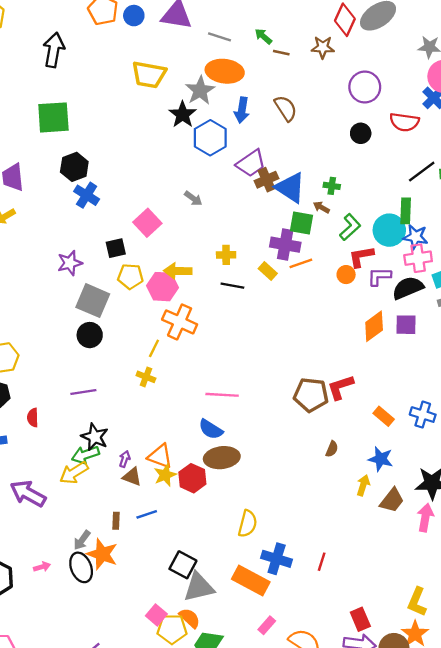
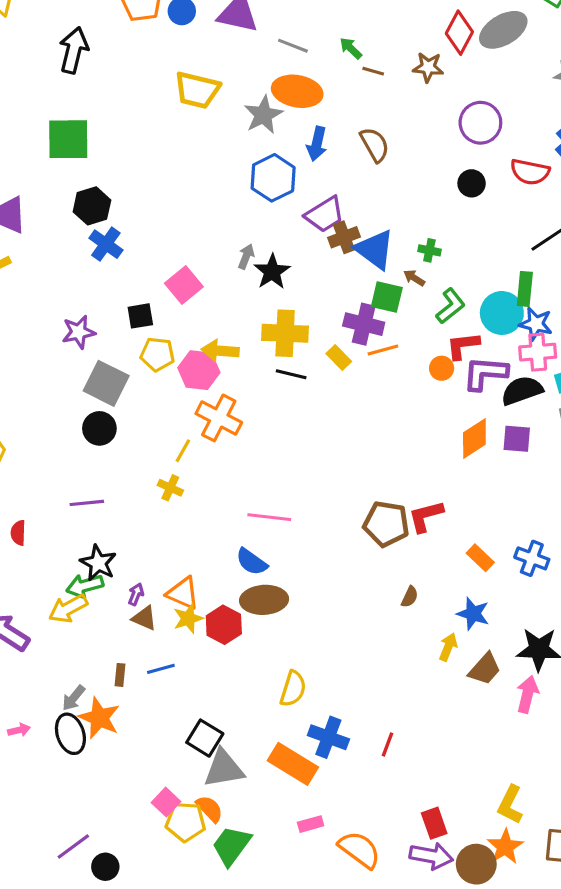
black star: (183, 114) -> (272, 272), moved
gray arrow: (193, 198) -> (246, 256), turned -108
yellow cross: (226, 255) -> (285, 333), size x1.8
purple L-shape: (379, 276) -> (485, 373), size x1.4
pink rectangle: (267, 625) -> (311, 824), turned 30

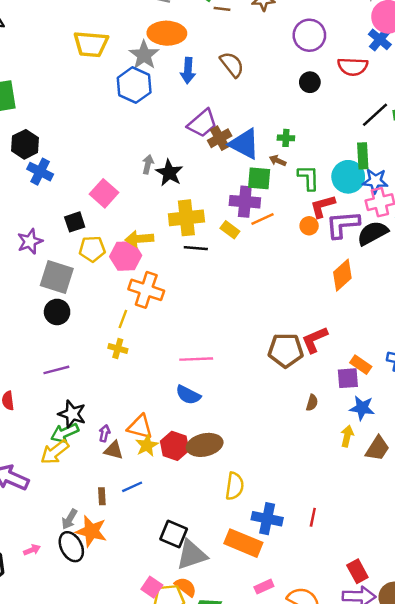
blue hexagon: (273, 178) -> (134, 85), moved
green L-shape: (451, 306) -> (308, 178), turned -44
purple square: (517, 439) -> (348, 378), moved
brown ellipse: (264, 600) -> (205, 445), moved

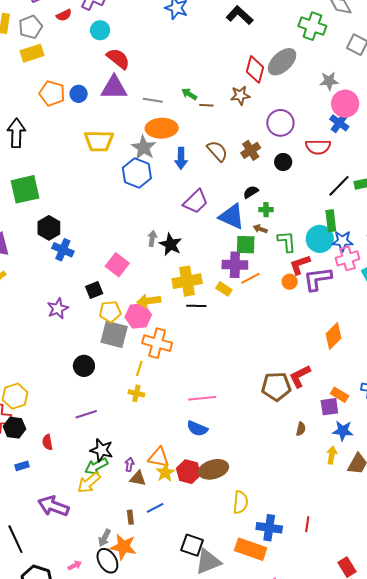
brown cross: (220, 138) -> (251, 150), moved
black semicircle: (373, 233) -> (251, 192), moved, size x0.6
orange diamond: (342, 275) -> (333, 336), moved
gray square: (57, 277) -> (114, 334), moved

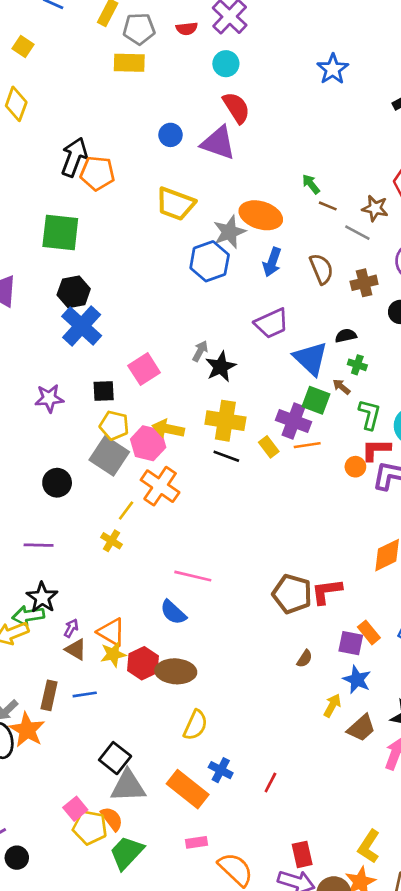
orange pentagon: (52, 93) -> (97, 173), moved, turned -30
gray line: (153, 100) -> (357, 233), moved
blue cross: (63, 250) -> (82, 326), size x1.4
brown rectangle: (130, 517) -> (49, 695), size x1.5
blue cross: (269, 528) -> (221, 770), size x0.7

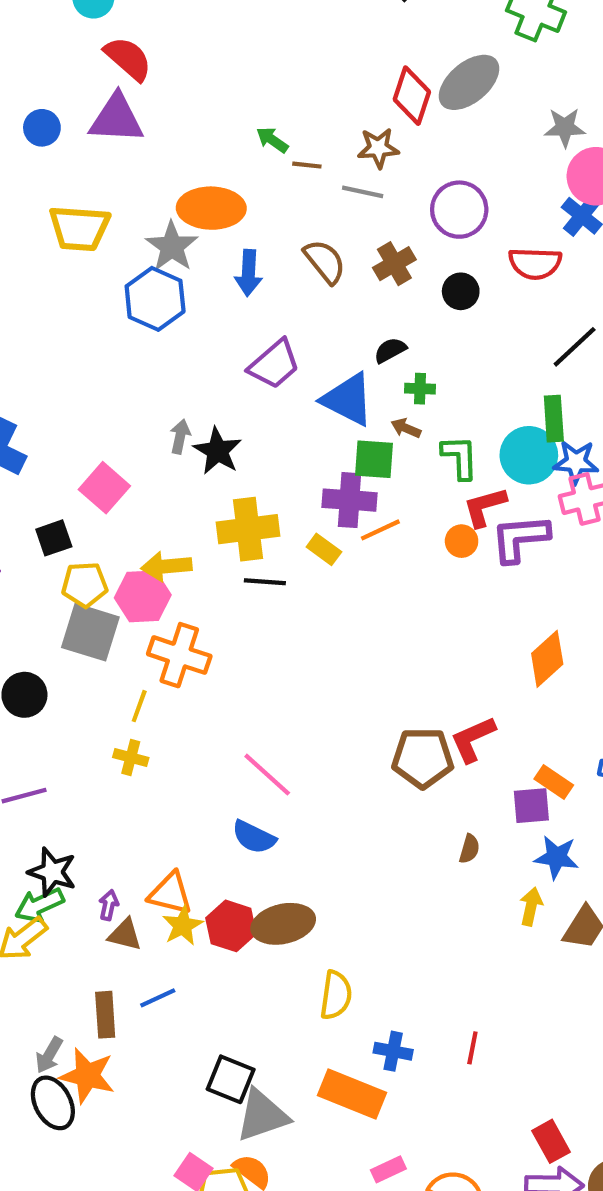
pink line: (193, 576) -> (267, 775), turned 45

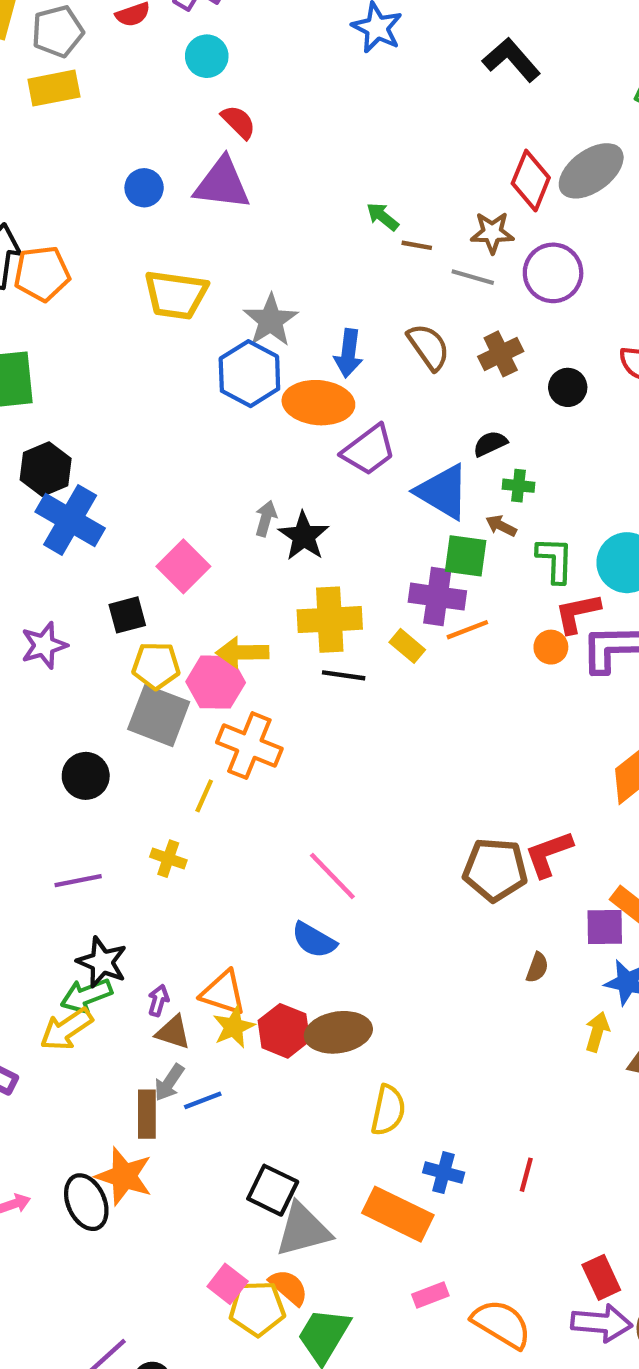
red semicircle: (128, 59) -> (238, 122), size x0.7
orange ellipse: (211, 208) -> (318, 403), moved
purple circle: (459, 210) -> (553, 273), moved
yellow cross: (131, 758) -> (168, 859), moved
gray arrow: (49, 1055) -> (169, 1083), moved

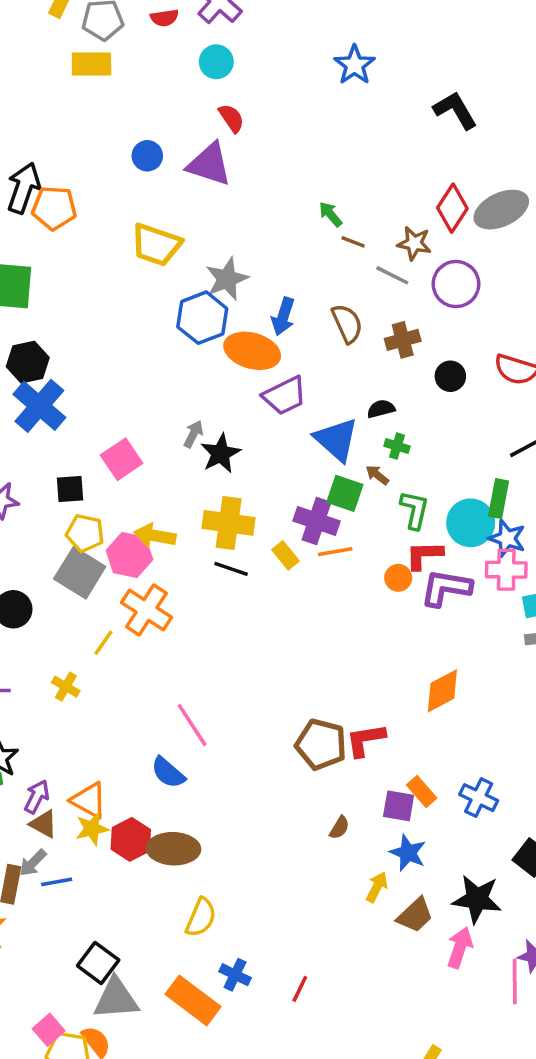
purple arrow: (158, 1000) -> (37, 797), size x1.4

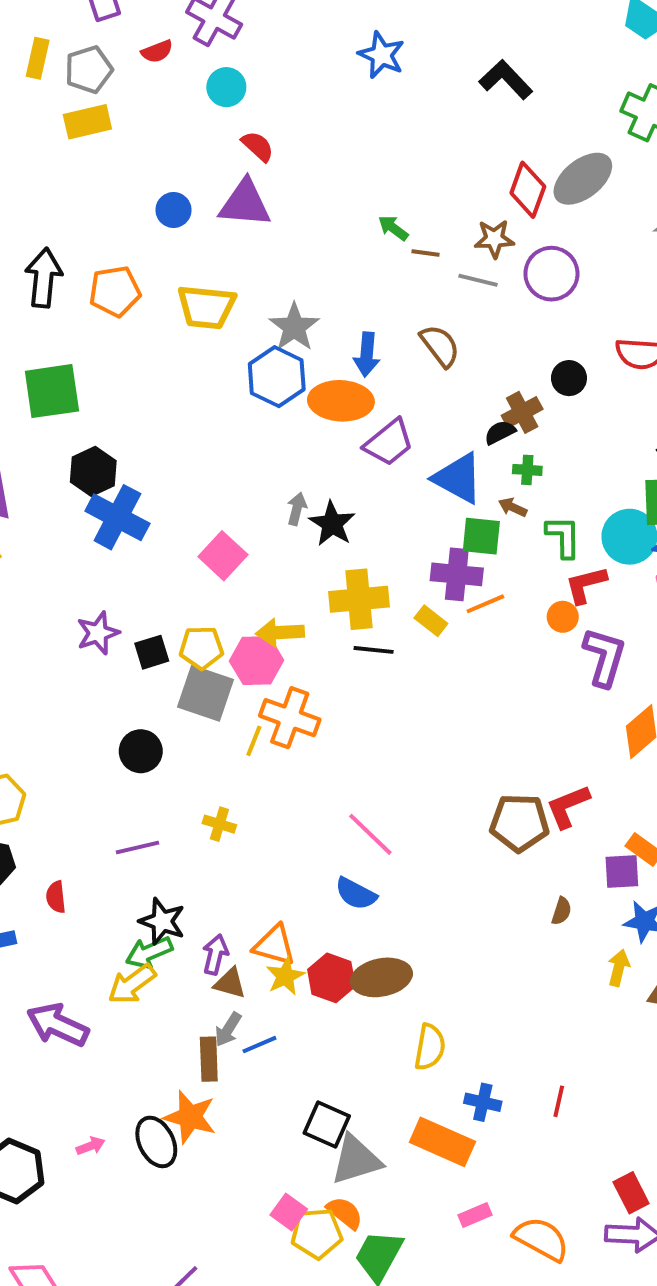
orange pentagon: (54, 208) -> (115, 291), moved
brown cross: (403, 340) -> (522, 412), moved
black square: (70, 489) -> (152, 652), moved
purple L-shape: (446, 588) -> (604, 657), moved, turned 110
yellow line: (103, 643) -> (254, 741), moved

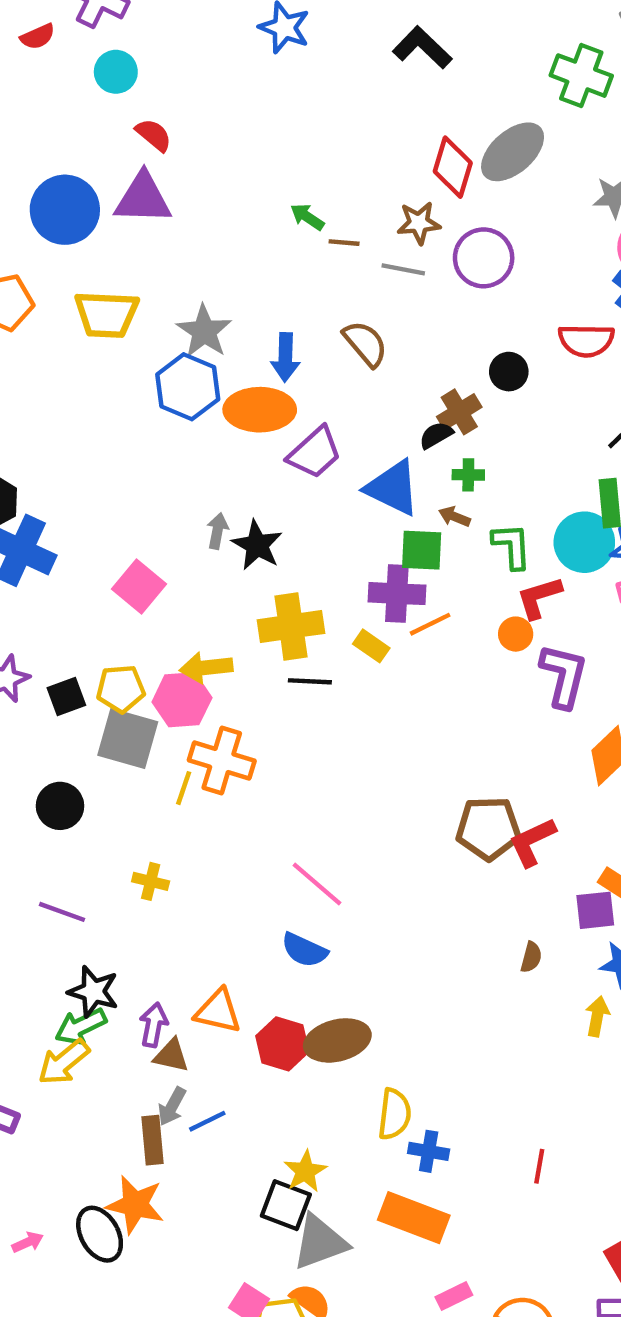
blue circle: (173, 210) -> (65, 210), size x1.8
brown pentagon: (519, 823) -> (488, 828), moved
purple line: (137, 848) -> (62, 912), turned 36
yellow star: (285, 976) -> (305, 1171), moved
blue cross: (483, 1102) -> (429, 1151), moved

